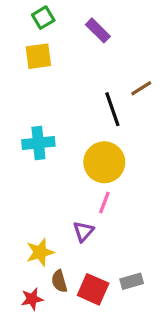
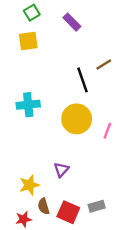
pink line: (104, 202) -> (107, 131), moved

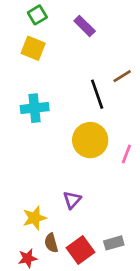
yellow square: (28, 41) -> (33, 48), turned 30
cyan cross: (28, 105) -> (35, 108), moved
red square: (68, 212) -> (80, 250), turned 30

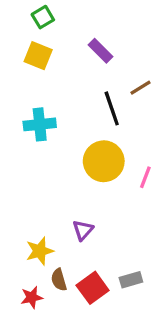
purple rectangle: (85, 26) -> (101, 51), moved

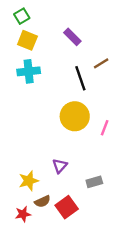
green square: (43, 17) -> (22, 16), moved
cyan cross: (40, 124) -> (29, 71), moved
brown semicircle: (59, 280) -> (42, 201), turned -98
gray rectangle: (131, 280) -> (94, 182), moved

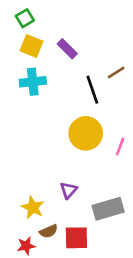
purple rectangle: (72, 37) -> (67, 49), moved
yellow star: (29, 181) -> (33, 207), turned -30
gray rectangle: (94, 182) -> (108, 209), size x1.6
red square: (67, 207) -> (76, 238), turned 35

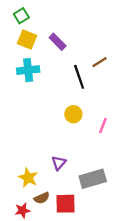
yellow circle: (86, 133) -> (73, 114), size x0.6

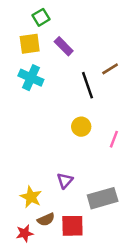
green square: (21, 16) -> (41, 17), moved
yellow square: (27, 39) -> (30, 44), turned -30
cyan cross: (28, 70) -> (31, 78), turned 30

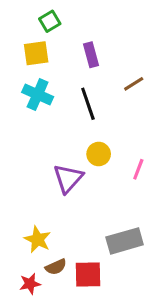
purple rectangle: (64, 46) -> (91, 55), moved, turned 30
black line: (87, 85) -> (88, 104), moved
purple triangle: (65, 181) -> (68, 178), moved, size x1.5

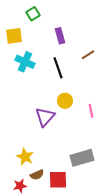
yellow square: (36, 53) -> (14, 36), moved
pink line: (138, 169) -> (91, 111), turned -32

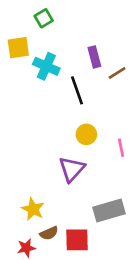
purple rectangle: (60, 36) -> (94, 57), moved
cyan cross: (25, 62) -> (46, 66), moved
purple triangle: (45, 117) -> (72, 169), moved

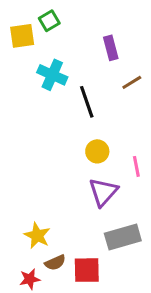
yellow square: (18, 48) -> (22, 36), moved
purple rectangle: (94, 57) -> (111, 48), moved
purple triangle: (72, 169) -> (103, 192), moved

